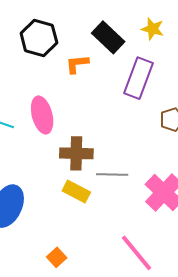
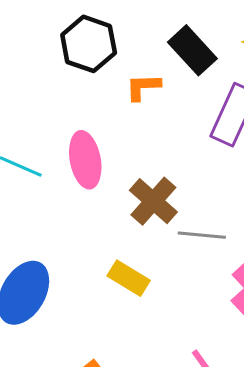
brown cross: (76, 153) -> (153, 201), moved, turned 36
gray line: (112, 175) -> (202, 235), moved

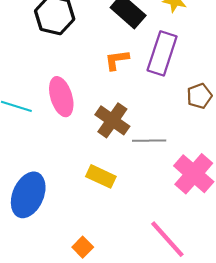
orange L-shape: (143, 87) -> (117, 60), moved

